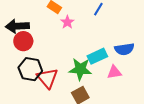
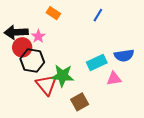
pink star: (67, 22) -> (38, 36), moved
black hexagon: (30, 69) -> (32, 60), moved
green star: (80, 69) -> (63, 76), moved

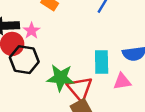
cyan rectangle: (97, 63) -> (102, 62), turned -66
red triangle: (46, 85) -> (80, 89), moved

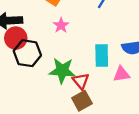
pink star: (32, 31) -> (61, 25), moved
red triangle: (80, 89) -> (81, 81), size x0.7

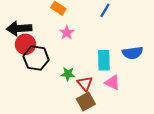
green star: (62, 71) -> (68, 74), size x0.6
pink triangle: (121, 74) -> (112, 82), moved, turned 35

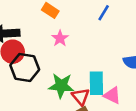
cyan rectangle: (104, 60) -> (96, 83), moved
green star: (68, 74) -> (61, 86), size x1.5

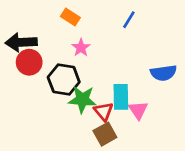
black hexagon: (25, 67) -> (64, 80), moved
pink triangle: (112, 95) -> (138, 110), turned 30

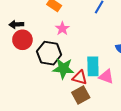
black arrow: (21, 42) -> (16, 24), size x0.6
pink triangle: (138, 110) -> (106, 77), turned -35
red triangle: (104, 111) -> (80, 78), turned -35

